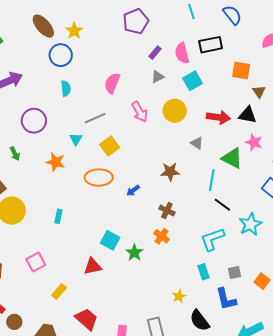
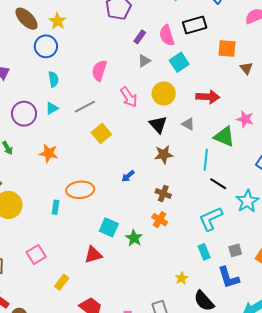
black triangle: (248, 115) -> (158, 125), moved, turned 42
cyan triangle: (76, 139) -> (52, 108), moved, turned 32
orange ellipse: (99, 178) -> (80, 190), moved

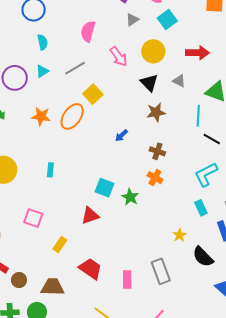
orange ellipse: (80, 190) -> (72, 116), moved, turned -48
pink square: (36, 255) -> (33, 218), turned -36

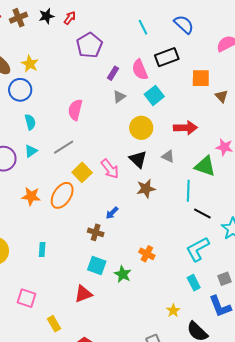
pink arrow: (119, 57) -> (110, 169), moved
brown cross: (157, 151) -> (96, 232), moved
yellow rectangle: (60, 244) -> (54, 324), turned -63

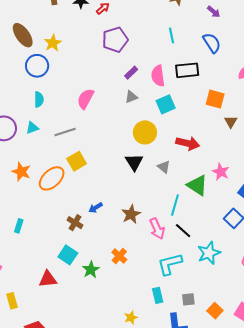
pink arrow: (110, 169) -> (157, 229), moved
brown star: (146, 189) -> (131, 214), moved, turned -30

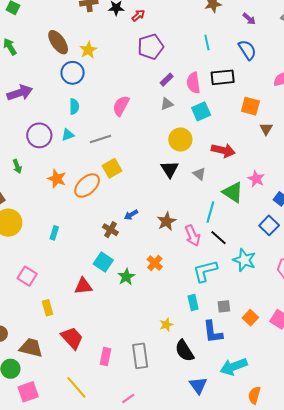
cyan star: (209, 253) -> (244, 260), turned -30

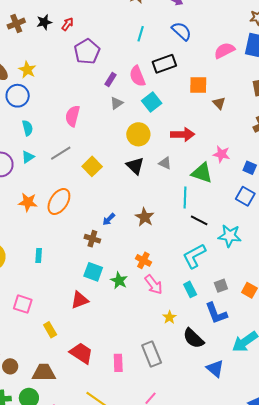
cyan line: (207, 42) -> (141, 34), turned 42
yellow square: (112, 168) -> (92, 166), moved
pink arrow: (193, 236) -> (154, 285), moved

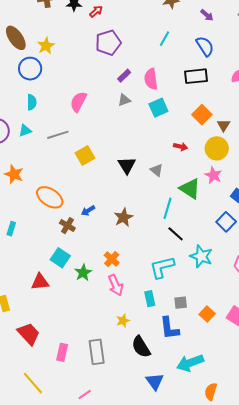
black rectangle: (164, 64) -> (196, 76), moved
orange square: (198, 85) -> (202, 115), moved, turned 30
yellow circle: (138, 134) -> (217, 148), moved
red arrow: (183, 134) -> (181, 147), size x0.6
orange ellipse: (59, 202) -> (50, 197), moved, turned 76

